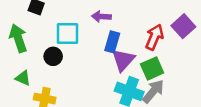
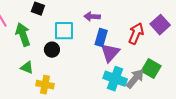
green square: (152, 68) -> (151, 69), moved, turned -36

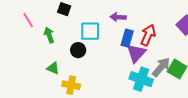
red arrow: (136, 34) -> (148, 35), moved
green arrow: (23, 35) -> (49, 35), size x0.7
gray arrow: (135, 79) -> (161, 67), moved

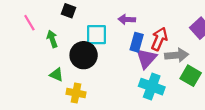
black circle: (78, 50) -> (84, 55), size x1.6
gray arrow: (161, 67) -> (177, 55), moved, turned 45

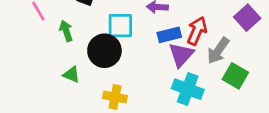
blue rectangle: (137, 42) -> (169, 35), turned 60
gray arrow: (177, 55) -> (218, 51), turned 130
yellow cross: (76, 93) -> (115, 97), moved

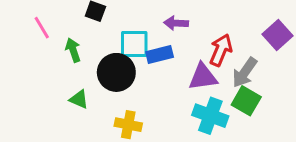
blue rectangle: (169, 35) -> (160, 54), moved
purple triangle: (181, 55) -> (203, 77), turned 40
green square: (235, 76) -> (246, 101), moved

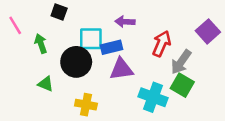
purple triangle: (203, 77) -> (121, 69), moved

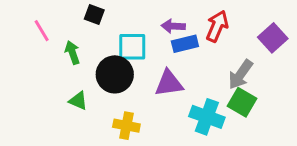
red arrow: (162, 44) -> (217, 26), moved
blue rectangle: (112, 47) -> (185, 44), moved

